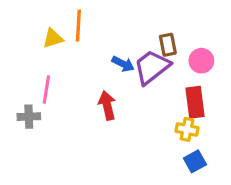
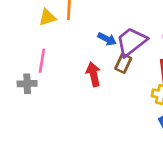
brown rectangle: (168, 45) -> (123, 63), moved, turned 36

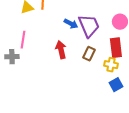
purple trapezoid: (131, 42) -> (89, 26), turned 105
brown rectangle: (123, 63) -> (89, 54), moved

